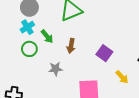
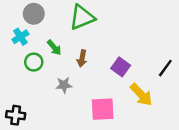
cyan cross: (27, 27) -> (20, 37), moved
yellow arrow: (122, 77) -> (141, 95), size x1.5

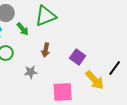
green arrow: (54, 48) -> (23, 29), moved
black line: (165, 68) -> (115, 68), moved

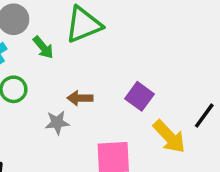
brown arrow: (46, 50) -> (80, 98), moved, turned 80

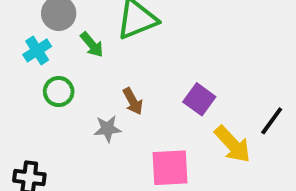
brown arrow: (80, 98) -> (133, 101), turned -120

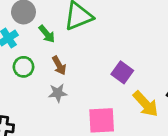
brown arrow: (133, 101) -> (59, 65), moved

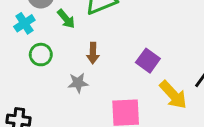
brown arrow: (59, 65) -> (93, 53), moved, turned 30

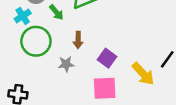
green circle: (41, 55) -> (36, 41), size x1.6
purple square: (148, 61) -> (107, 58), moved

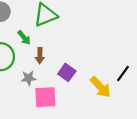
green arrow: (56, 12) -> (24, 38), moved
pink square: (105, 88) -> (45, 97), moved

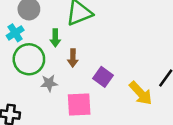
green arrow: (24, 38) -> (55, 38), turned 40
gray star: (29, 78) -> (49, 83), moved

